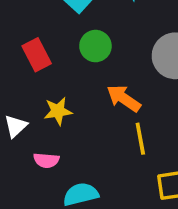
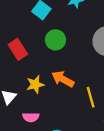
orange arrow: (124, 98) -> (63, 79), moved

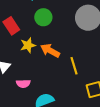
yellow star: (35, 85) -> (28, 45), moved

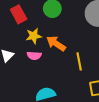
pink semicircle: (23, 84) -> (34, 56), moved

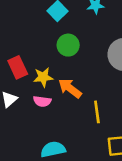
red rectangle: (19, 14) -> (18, 67), moved

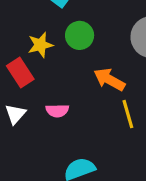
yellow star: (43, 77) -> (40, 45), moved
orange arrow: (70, 88) -> (109, 80), moved

